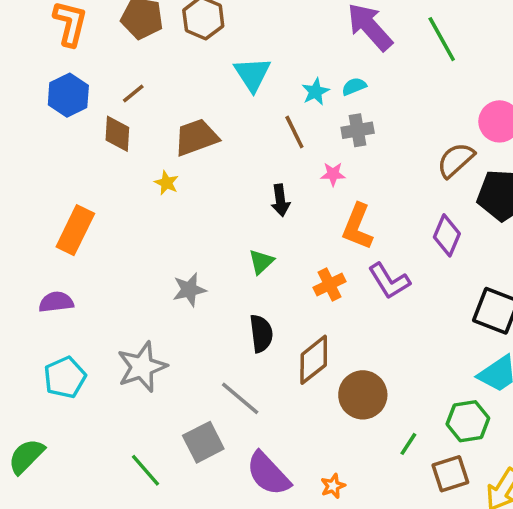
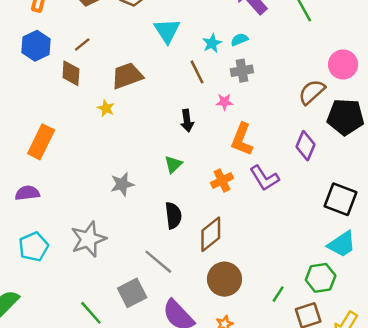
brown circle: (363, 395) -> (224, 279), moved

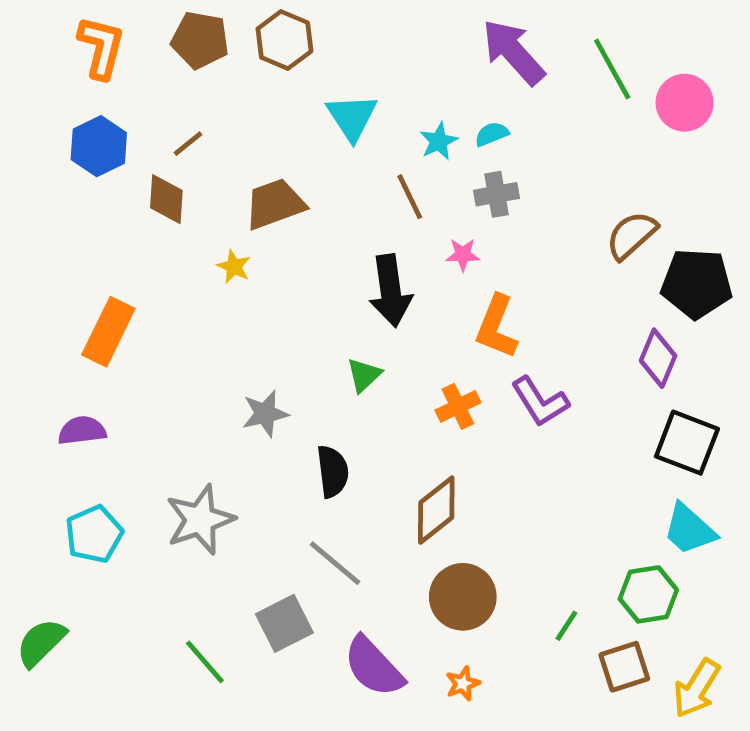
pink circle: (343, 64) -> (685, 103), moved
black arrow: (187, 121) -> (390, 291), size x1.6
purple diamond: (306, 146) -> (658, 358), moved
black semicircle: (173, 215) -> (333, 471), moved
cyan trapezoid: (342, 244) -> (689, 529), turned 76

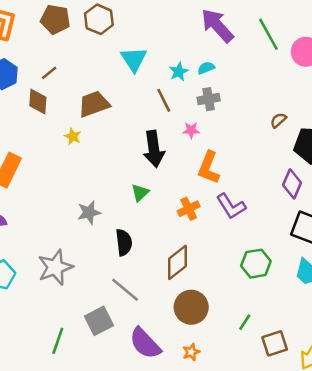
brown semicircle: (632, 235) -> (278, 120), size x0.6
green hexagon: (648, 594) -> (256, 264), moved
green line: (205, 662) -> (58, 341), turned 60

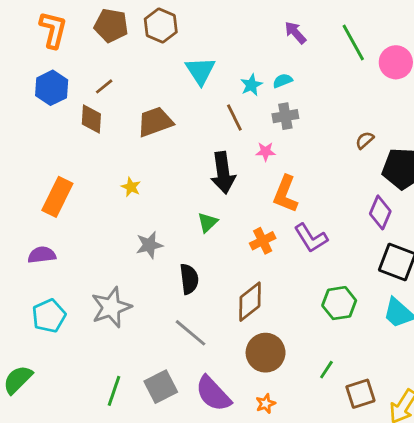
purple arrow: (217, 26) -> (295, 33), size x0.6
yellow star: (73, 136) -> (131, 187), moved
gray square: (99, 321) -> (161, 387), moved

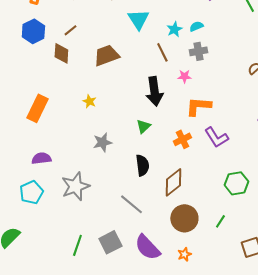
orange L-shape: (285, 194) -> (198, 106), turned 72
purple semicircle: (42, 255) -> (41, 158), moved
black semicircle: (189, 279) -> (142, 165), moved
green line: (326, 370) -> (220, 221), moved

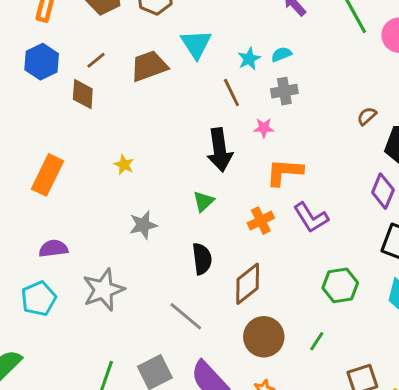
brown trapezoid: (106, 55) -> (149, 66), moved

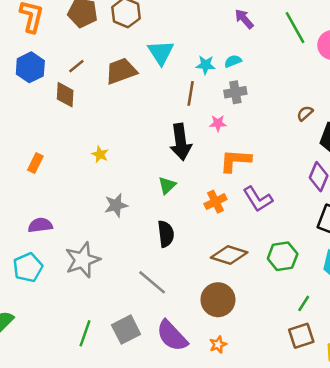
cyan star: (249, 59) -> (206, 65), turned 30
brown line: (231, 93) -> (191, 93), turned 35
orange rectangle: (47, 175) -> (35, 163), size x0.6
brown diamond: (248, 284) -> (229, 255), moved, turned 56
green line: (317, 341) -> (304, 303), moved

